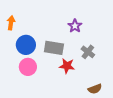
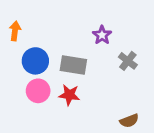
gray cross: (88, 52) -> (128, 61), moved
red star: (67, 66) -> (69, 95), moved

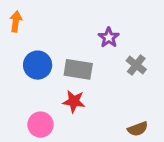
orange arrow: (15, 31) -> (16, 21), moved
pink circle: (38, 91) -> (40, 125), moved

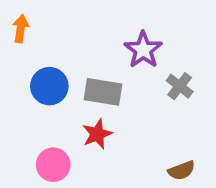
purple star: (109, 37) -> (143, 50), size x1.4
red star: (74, 101) -> (97, 134), turned -30

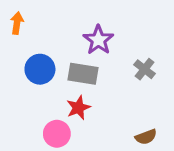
purple star: (143, 50) -> (98, 40), moved
pink circle: (53, 165) -> (57, 134), moved

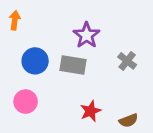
red star: (78, 108) -> (91, 111), moved
pink circle: (57, 134) -> (26, 102), moved

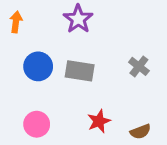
purple star: (87, 35) -> (78, 19), moved
pink circle: (26, 102) -> (37, 124), moved

